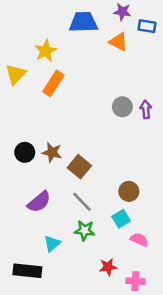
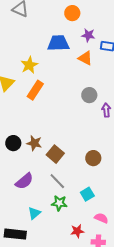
gray circle: (122, 107) -> (89, 95), moved
brown circle: (129, 191) -> (93, 158), moved
pink semicircle: (139, 240) -> (101, 218), moved

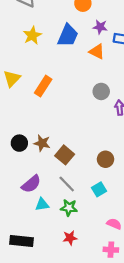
blue trapezoid: (58, 43) -> (68, 35), turned 115
yellow star: (29, 65) -> (32, 35), moved
cyan square: (87, 194) -> (99, 189), moved
cyan triangle: (34, 213) -> (42, 204), moved, turned 32
red star: (77, 231) -> (70, 238), moved

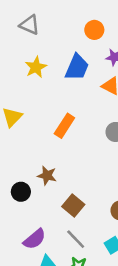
orange rectangle: (43, 86) -> (64, 126), moved
brown star: (42, 143) -> (47, 176), moved

